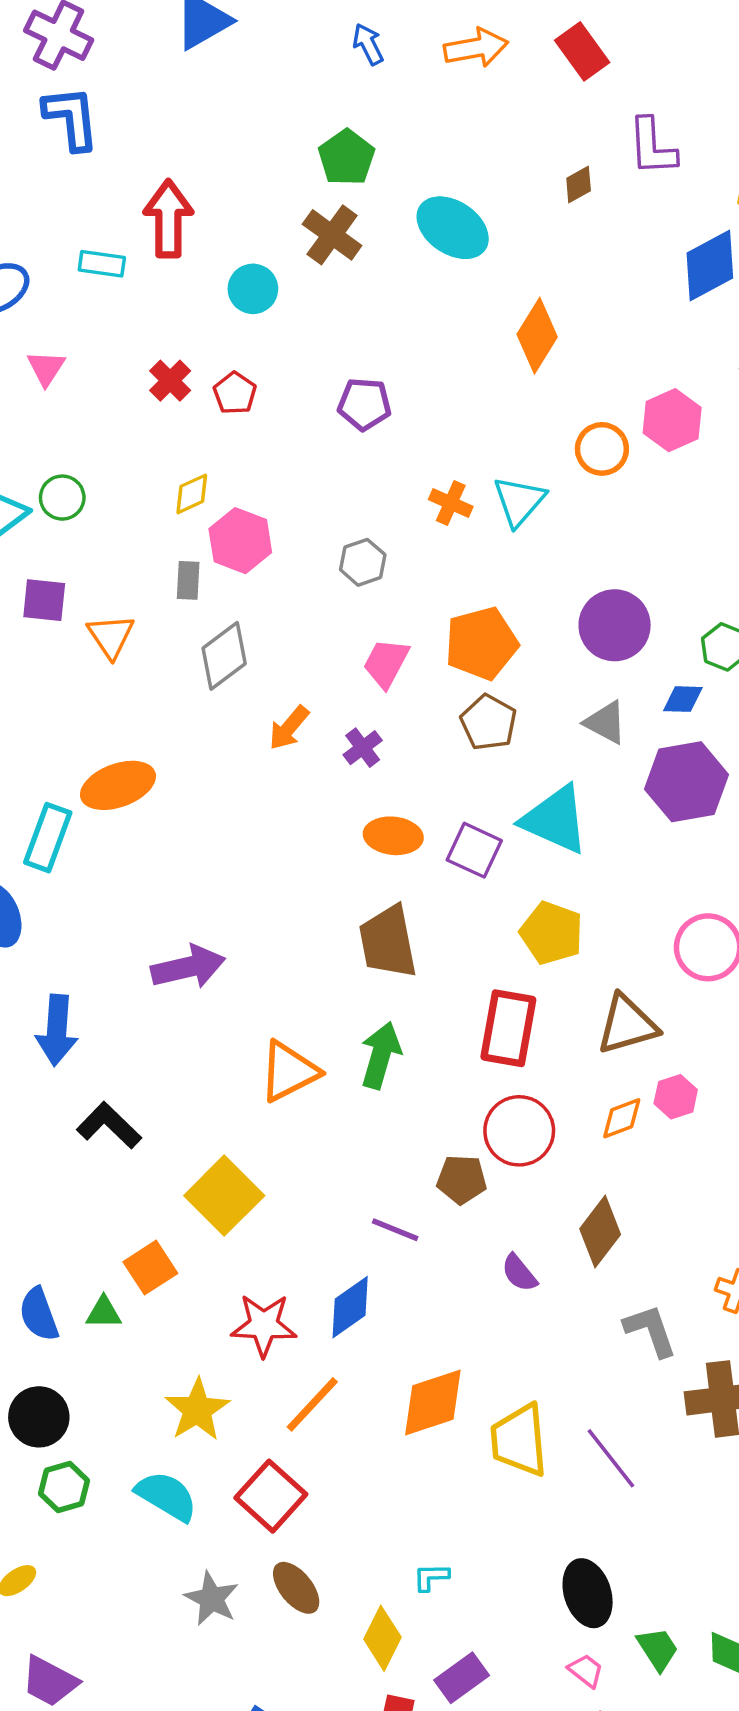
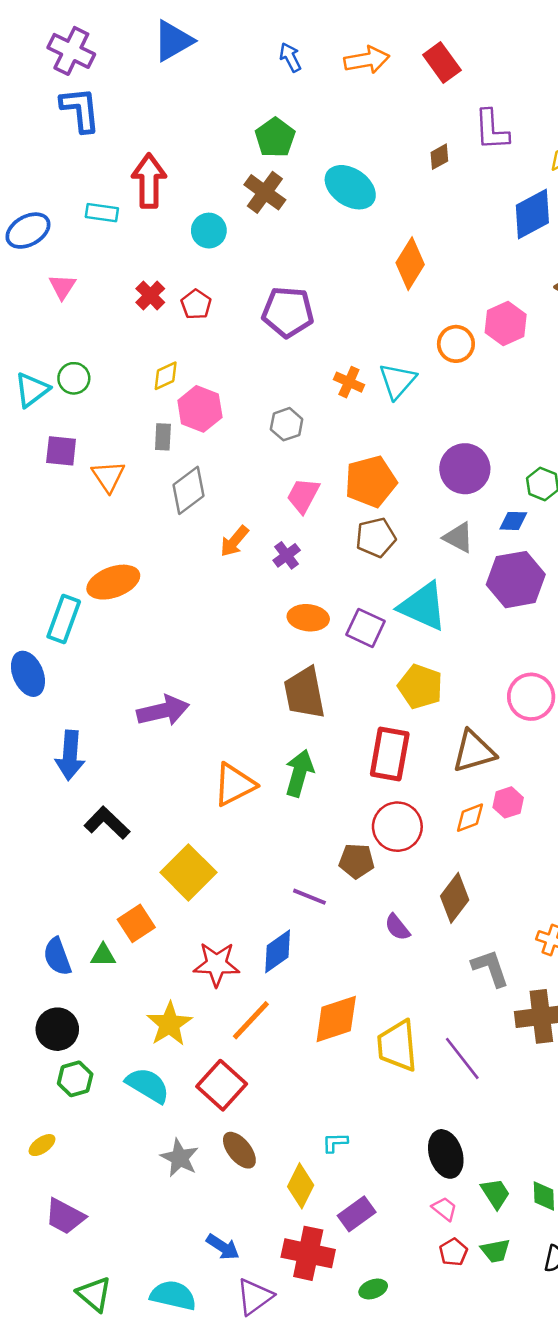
purple pentagon: (364, 404) -> (288, 312), size x1.4
brown pentagon: (489, 722) -> (376, 538), turned 30

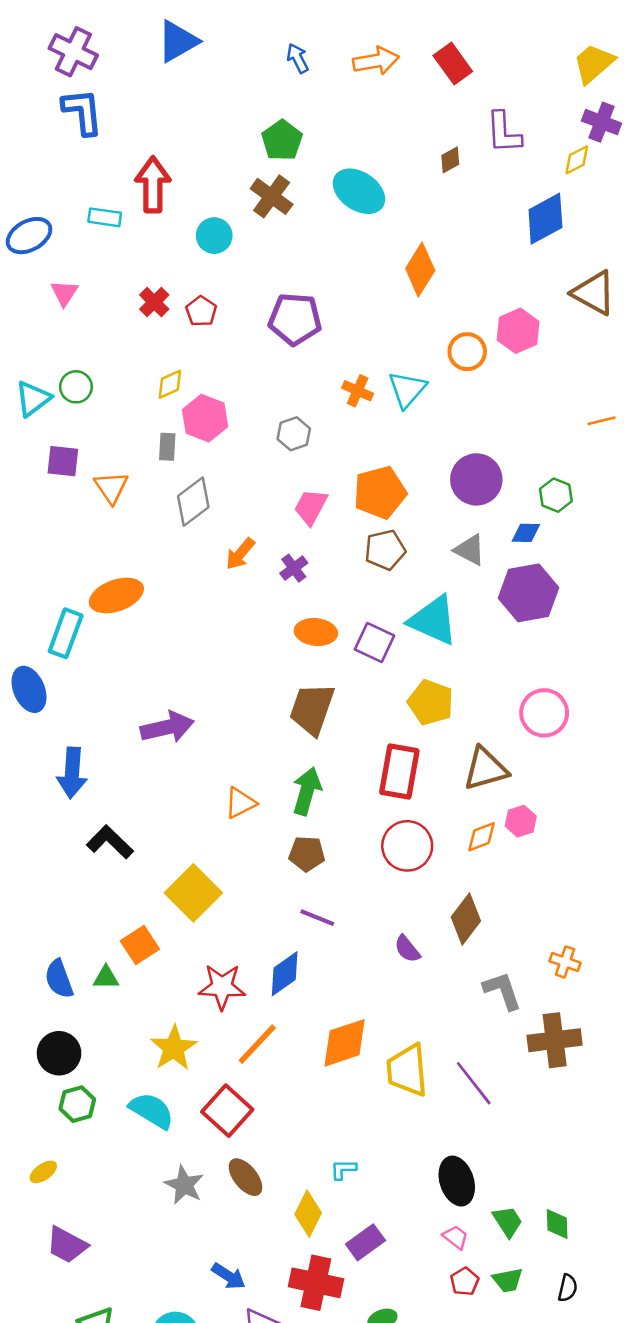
brown trapezoid: (304, 693) -> (312, 709), turned 30
orange triangle: (234, 785) -> (240, 803), size x0.7
brown pentagon: (357, 861) -> (307, 854), moved

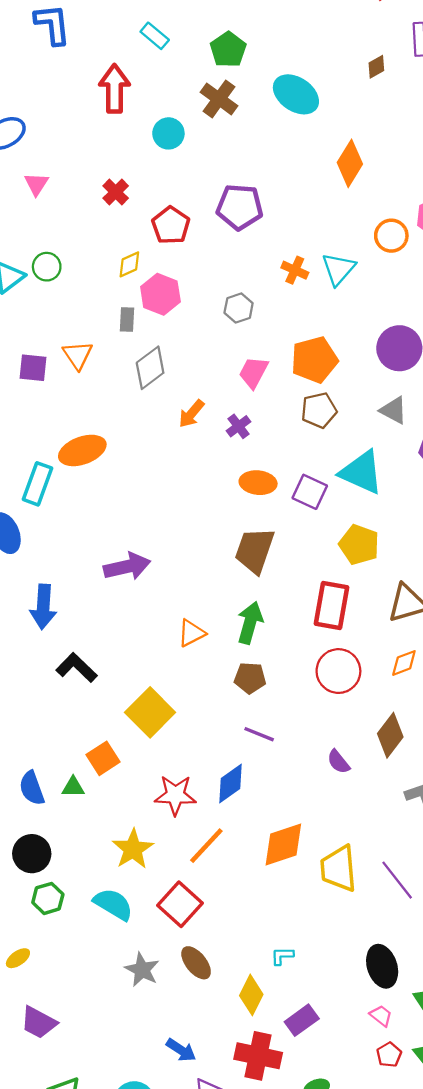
cyan rectangle: (105, 217) -> (155, 36), moved, turned 32
red pentagon: (201, 311) -> (171, 225), moved, size x1.4
purple square: (63, 461) -> (33, 368), moved

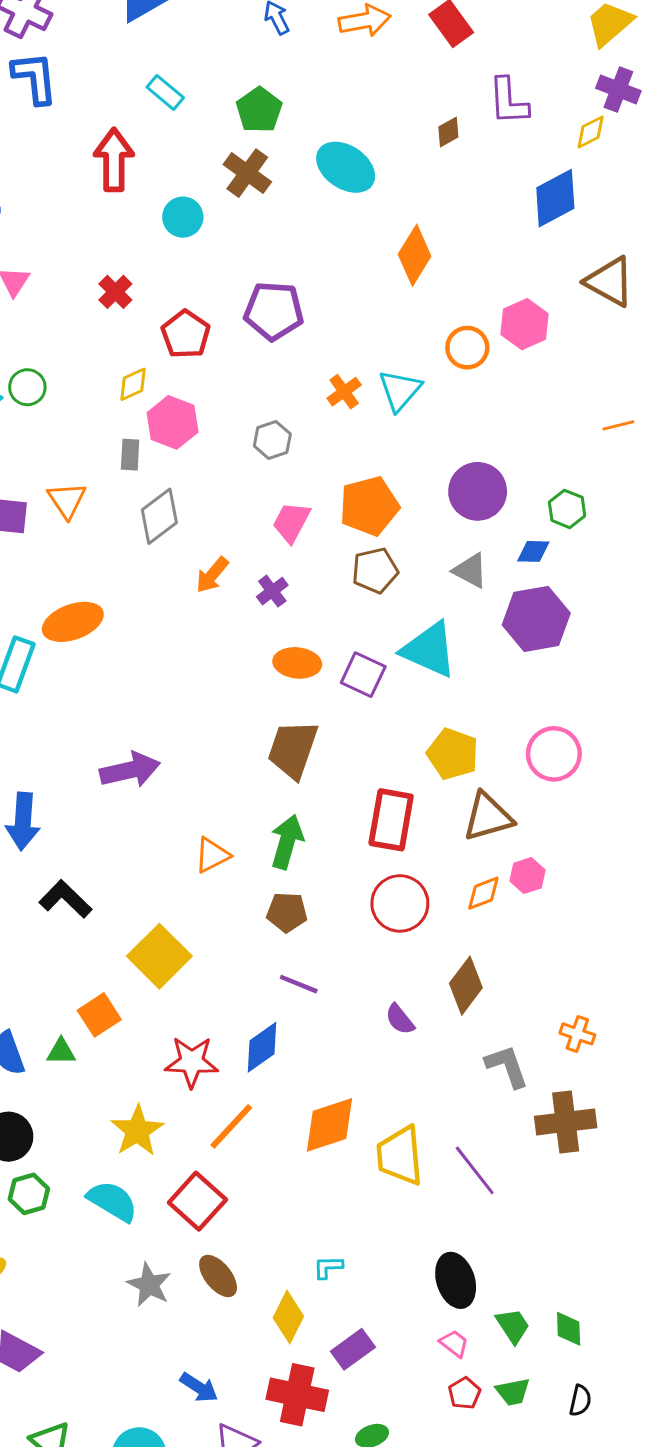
orange cross: (295, 270) -> (344, 392), turned 30
yellow pentagon: (359, 545) -> (453, 754), moved

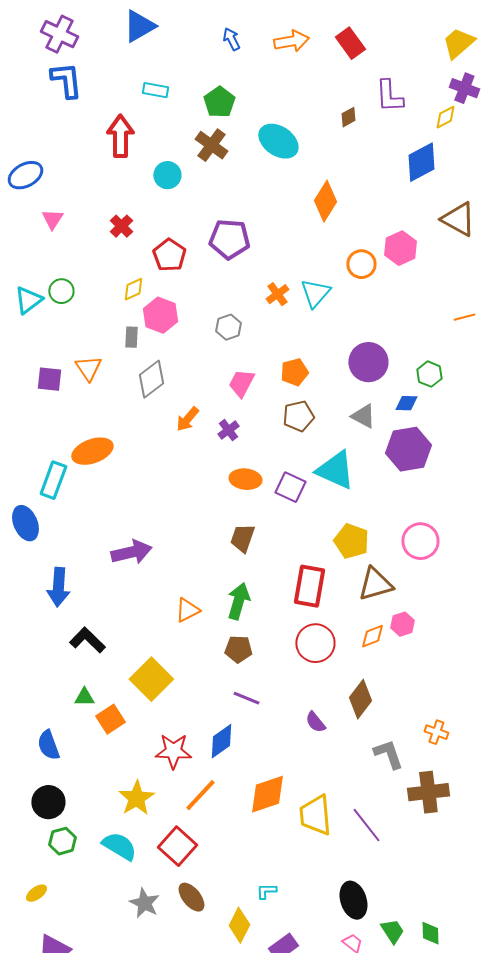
cyan rectangle: (165, 92) -> (155, 90), turned -30
orange pentagon: (369, 506) -> (294, 372), size x0.7
brown trapezoid: (293, 749) -> (242, 538), size x0.7
green triangle: (61, 1052) -> (84, 697), moved

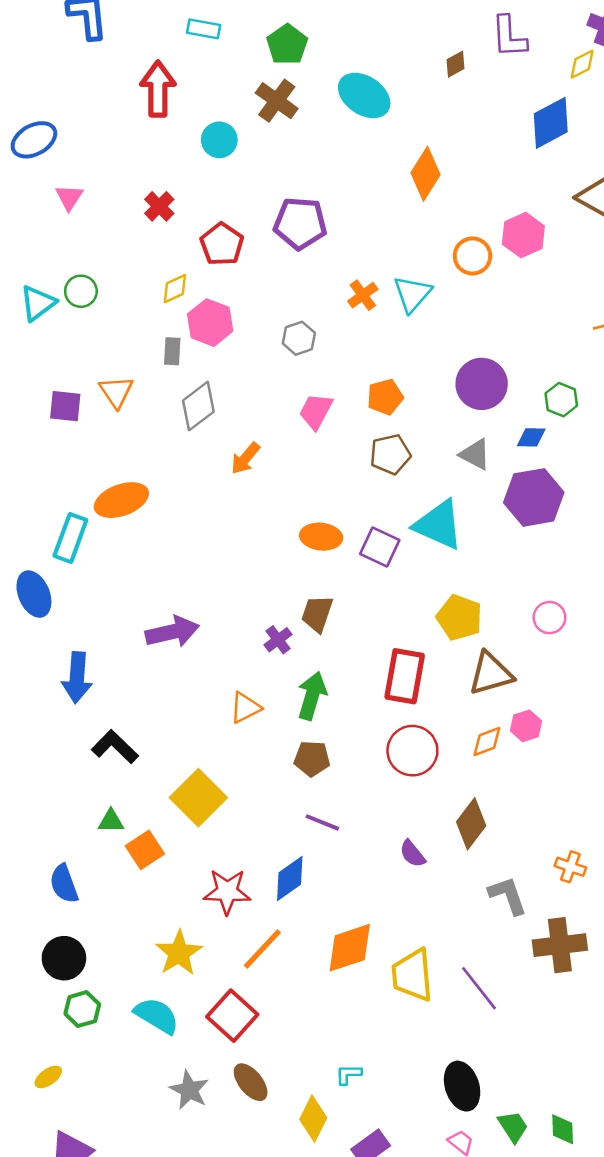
purple cross: (228, 430) -> (278, 640), moved
pink circle: (420, 541) -> (549, 618), size x0.7

